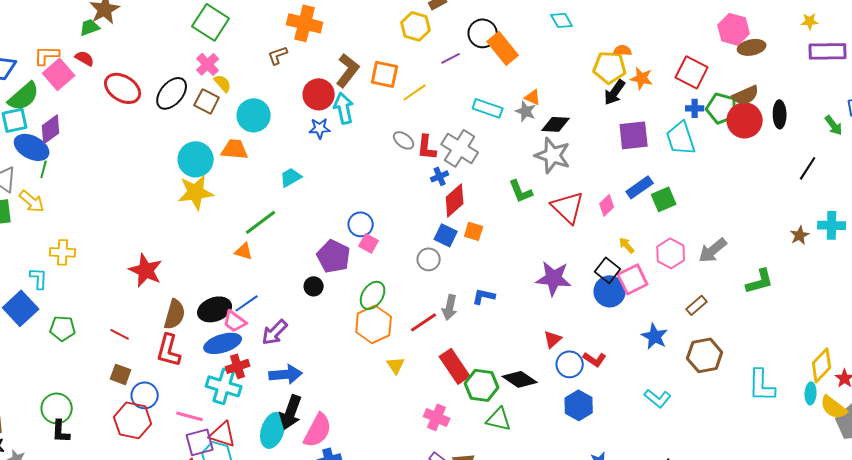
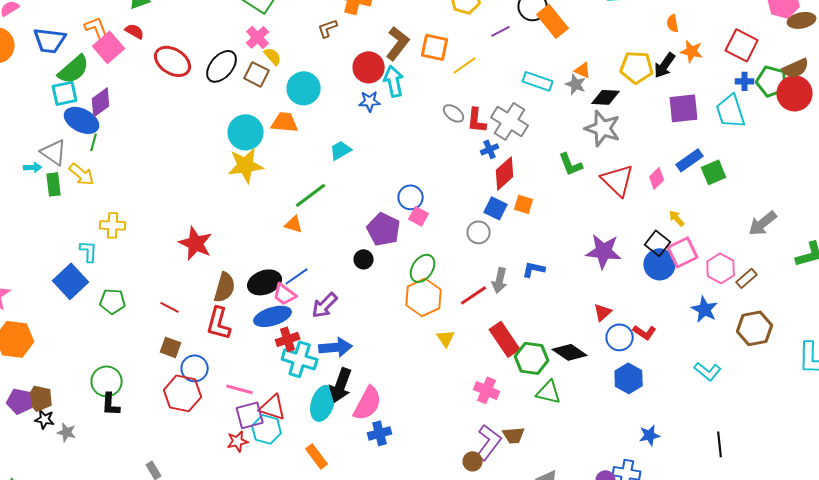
orange semicircle: (623, 50) -> (673, 23), turned -102
orange L-shape: (47, 55) -> (97, 28), turned 68
yellow pentagon: (610, 67) -> (637, 67), moved
pink hexagon: (671, 253) -> (721, 268), moved
cyan cross: (224, 386) -> (300, 359), moved

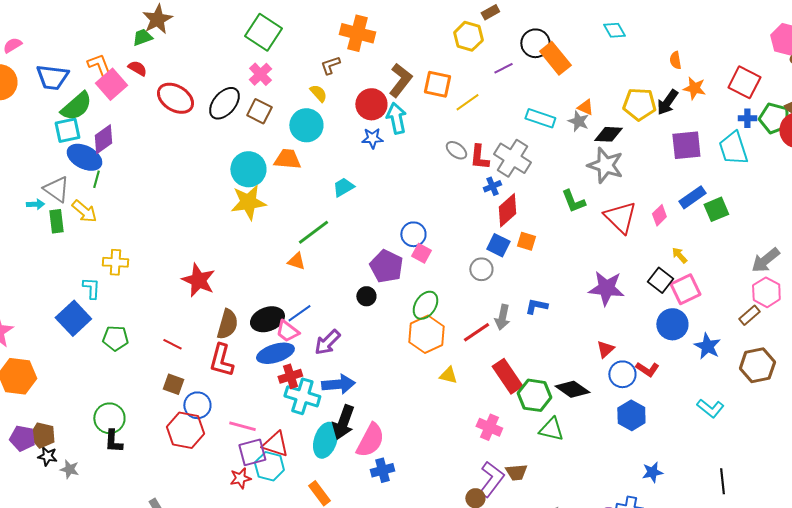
yellow semicircle: (273, 56) -> (318, 93), moved
blue circle: (660, 264) -> (672, 324), moved
pink hexagon: (721, 268) -> (766, 292), moved
yellow triangle: (446, 338) -> (448, 375), turned -42

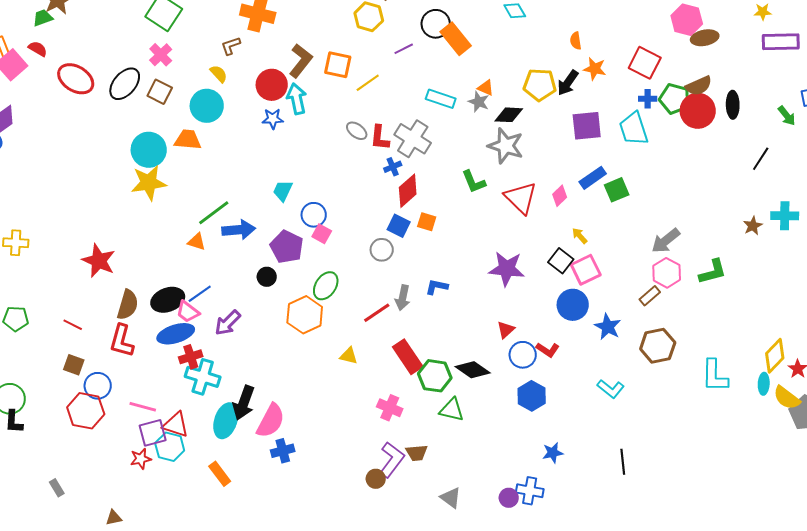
cyan trapezoid: (343, 187) -> (283, 191), moved, turned -35
orange hexagon: (426, 334) -> (305, 315), moved
blue arrow: (338, 384) -> (239, 230), moved

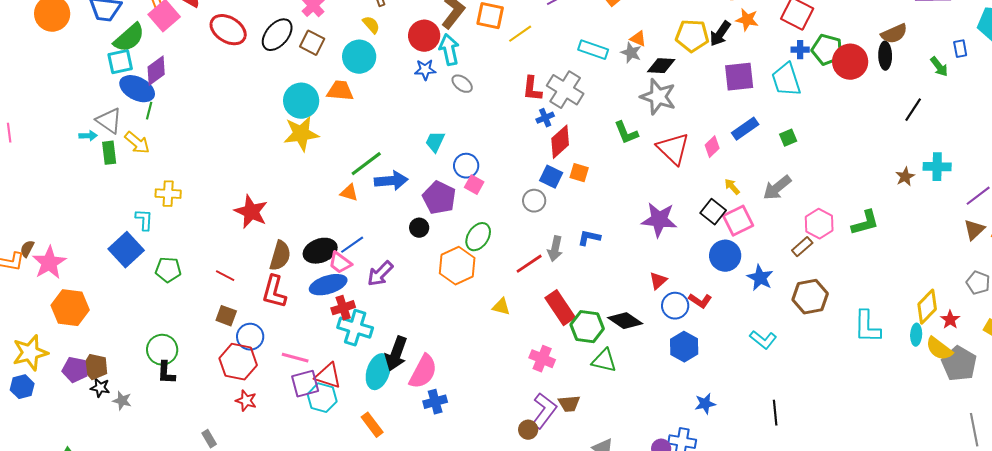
brown semicircle: (699, 86) -> (894, 34), moved
gray ellipse: (357, 131) -> (462, 84), moved
green square: (617, 190) -> (788, 138), moved, size x0.7
gray arrow: (666, 241) -> (777, 188), moved
red star: (141, 459) -> (246, 401), moved, turned 30

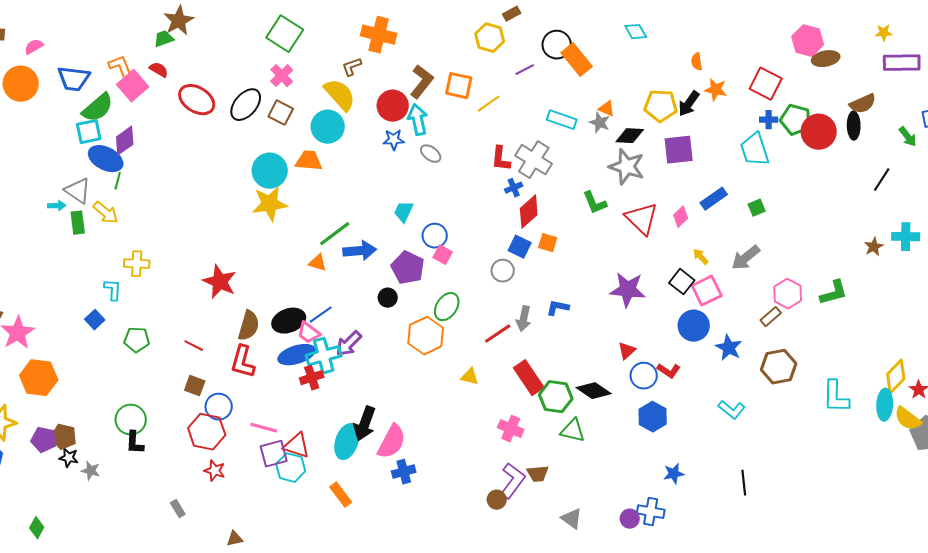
yellow semicircle: (371, 25) -> (340, 95), size x1.8
purple square: (739, 77) -> (679, 150), moved
blue square: (126, 250) -> (95, 320), size x0.6
cyan cross: (355, 328) -> (324, 356), moved, turned -32
cyan ellipse: (916, 335) -> (885, 405), size x1.4

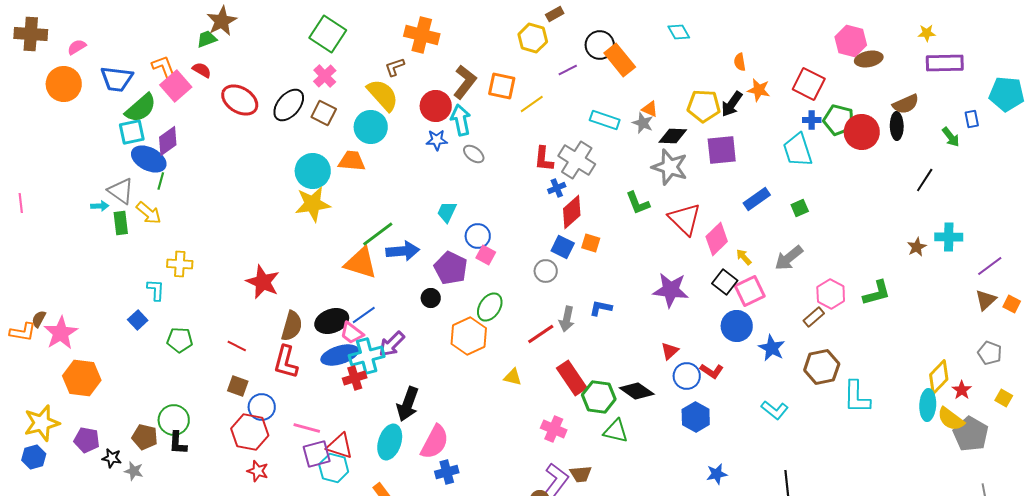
pink diamond: (681, 217) -> (717, 239), moved, size x1.5
orange triangle: (318, 263) -> (361, 263), size x1.8
cyan L-shape: (836, 397) -> (857, 397), moved
black arrow: (365, 424) -> (408, 404), moved
brown pentagon: (64, 437) -> (145, 437), moved

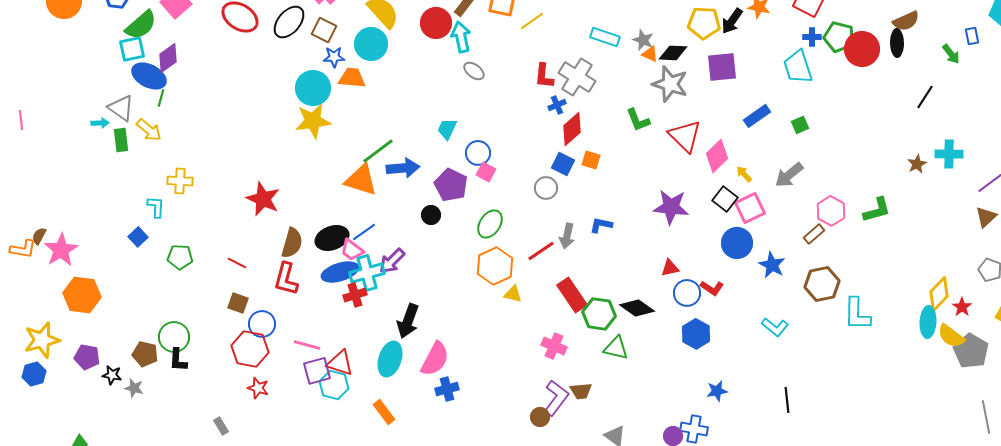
orange triangle: (650, 109) -> (650, 54), moved
blue star: (437, 140) -> (334, 57), moved
orange hexagon: (469, 336) -> (495, 266), moved
red triangle: (670, 351) -> (670, 268), turned 30

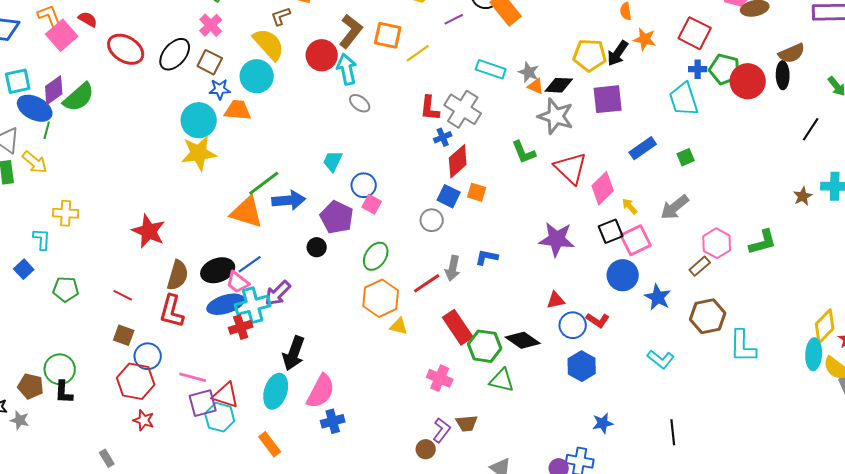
green semicircle: (141, 25) -> (79, 97), moved
black square: (725, 199) -> (611, 231), turned 30
purple L-shape: (556, 398) -> (442, 430), size x0.7

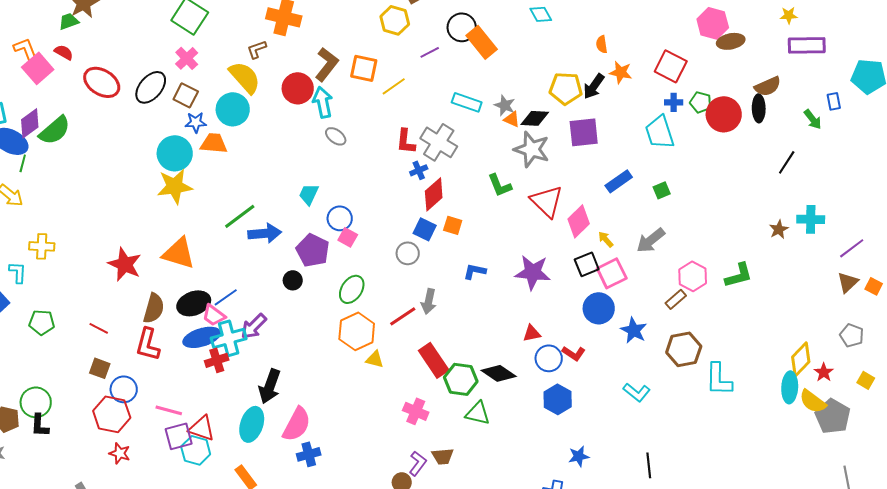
green pentagon: (725, 69) -> (701, 102), size x0.7
orange triangle: (247, 212) -> (179, 253), moved
blue L-shape: (487, 257) -> (475, 271), moved

